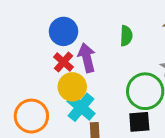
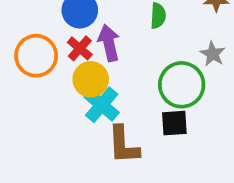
orange circle: (31, 116) -> (36, 56), moved

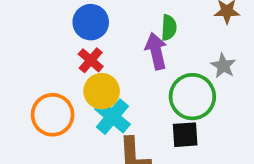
purple arrow: (109, 43) -> (156, 51), moved
orange circle: (36, 56) -> (53, 115), moved

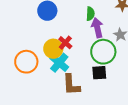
purple arrow: (156, 51) -> (97, 28), moved
red cross: (91, 60) -> (65, 43), moved

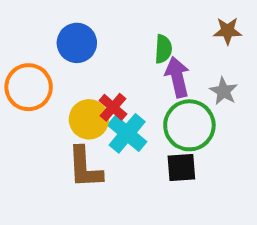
orange circle: (26, 62) -> (29, 87), moved
cyan cross: (59, 63) -> (127, 133), moved
brown L-shape: (71, 85) -> (85, 168), moved

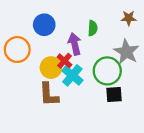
purple arrow: (177, 77) -> (75, 44), moved
gray star: (224, 91) -> (126, 52), size x1.6
black square: (181, 168) -> (114, 95), moved

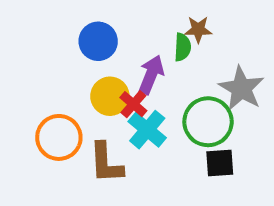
brown star: (129, 18) -> (198, 30), moved
purple arrow: (75, 44) -> (151, 75), turned 35
orange circle: (17, 50) -> (59, 137), moved
yellow circle: (51, 68) -> (110, 96), moved

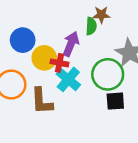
blue circle: (98, 41) -> (23, 40), moved
red cross: (133, 104) -> (59, 63), turned -30

